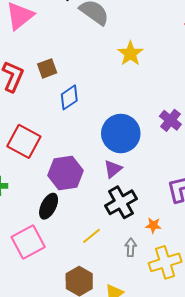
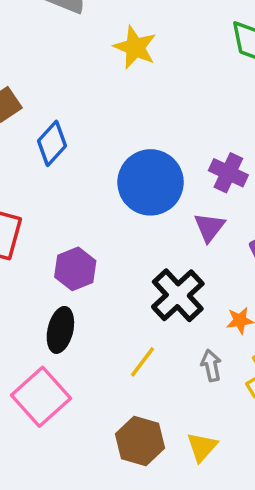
purple cross: (170, 120) -> (228, 173), moved
purple triangle: (113, 169) -> (209, 227), moved
purple hexagon: (65, 173) -> (75, 269), size x0.7

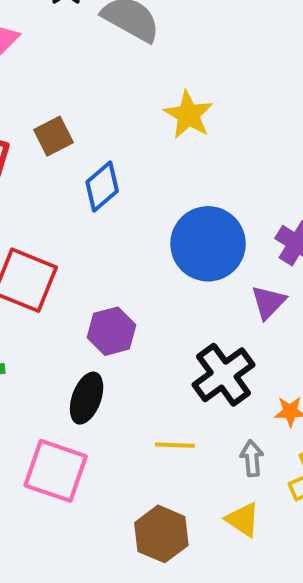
yellow star: (135, 47) -> (188, 115), moved
yellow line: (142, 362) -> (175, 445), turned 48
pink square: (41, 397) -> (56, 471), turned -36
yellow triangle: (202, 447) -> (243, 520), moved, turned -44

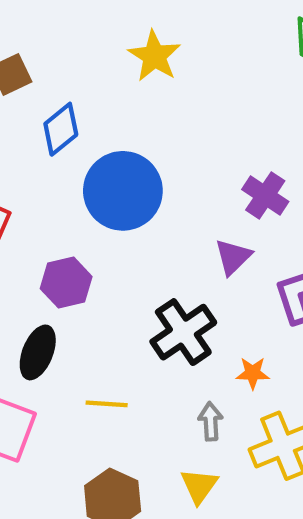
blue circle: (208, 244) -> (123, 191), moved
yellow line: (175, 445) -> (107, 404), moved
yellow triangle: (243, 520) -> (199, 486), turned 30

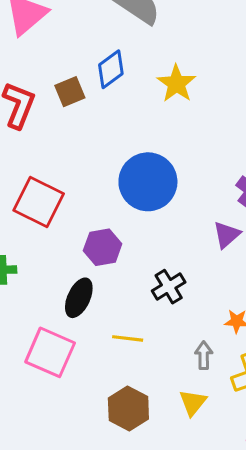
blue diamond: (61, 129) -> (111, 69), moved
black cross: (183, 332) -> (169, 287), moved, size x0.7

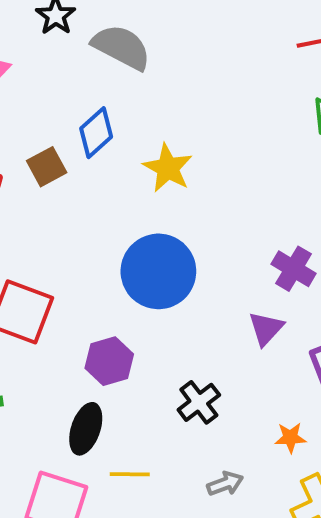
yellow star: (176, 84) -> (168, 168), moved
yellow line: (128, 338) -> (130, 474), moved
gray arrow: (204, 355) -> (225, 484), moved, turned 76

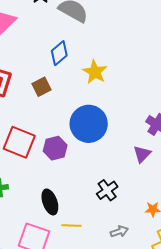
brown square: (47, 167) -> (41, 87), moved
purple hexagon: (109, 361) -> (55, 148), moved
black ellipse: (86, 429) -> (50, 202), turned -40

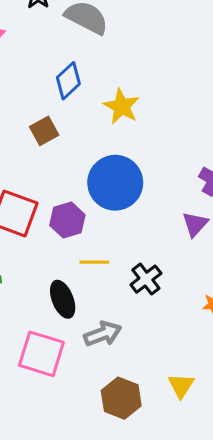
yellow line: (71, 225) -> (94, 262), moved
gray arrow: (119, 232) -> (103, 334), moved, size x1.4

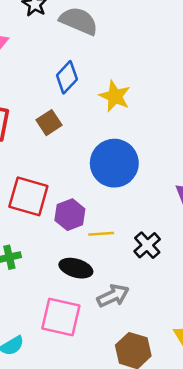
purple hexagon: (67, 220) -> (70, 215), moved
black ellipse: (63, 299) -> (76, 268), turned -48

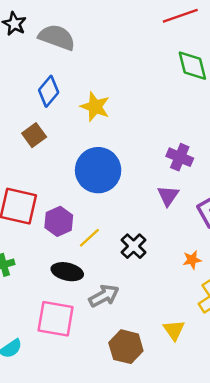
yellow line: (101, 234) -> (89, 238), turned -35

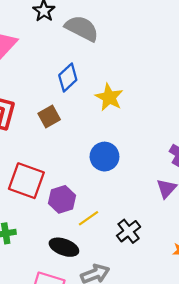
blue circle: (98, 170) -> (104, 157), size x0.7

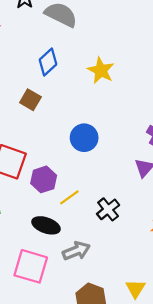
yellow star: (109, 97) -> (101, 70), moved
brown square: (49, 117) -> (30, 100), turned -30

